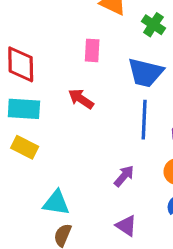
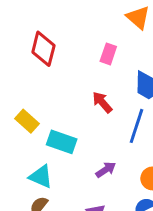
red arrow: (81, 99) -> (102, 102), moved
cyan rectangle: (24, 109) -> (62, 142), moved

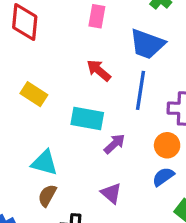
yellow rectangle: (27, 121) -> (34, 94), moved
cyan rectangle: (62, 142) -> (87, 118), moved

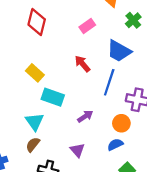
pink rectangle: (97, 16) -> (87, 26), turned 35
cyan rectangle: (87, 118) -> (53, 97), moved
cyan triangle: (44, 163) -> (35, 122), turned 30

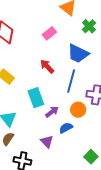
cyan rectangle: (53, 97) -> (36, 98), moved, turned 54
orange circle: (121, 123) -> (78, 110), moved
blue semicircle: (115, 145) -> (66, 128), moved

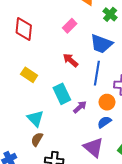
blue semicircle: (66, 128) -> (104, 122), moved
purple triangle: (47, 142) -> (93, 147), moved, size x1.5

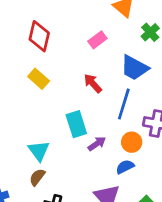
yellow rectangle: (29, 75) -> (39, 79), moved

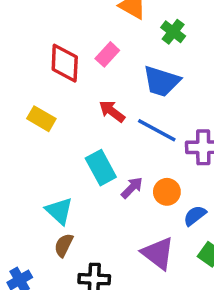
red diamond: (39, 36) -> (65, 63), moved
blue line: (124, 104) -> (157, 130), turned -68
orange circle: (132, 142) -> (167, 192), moved
blue semicircle: (125, 167) -> (195, 216), moved

